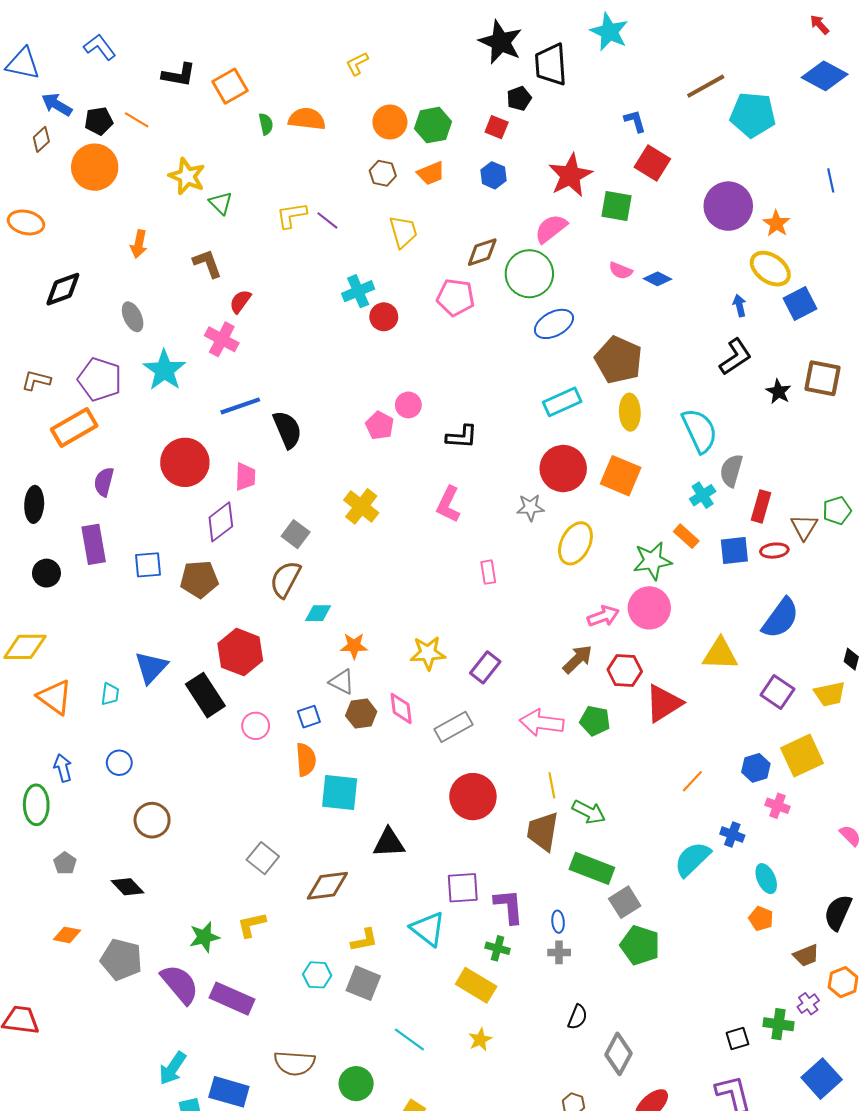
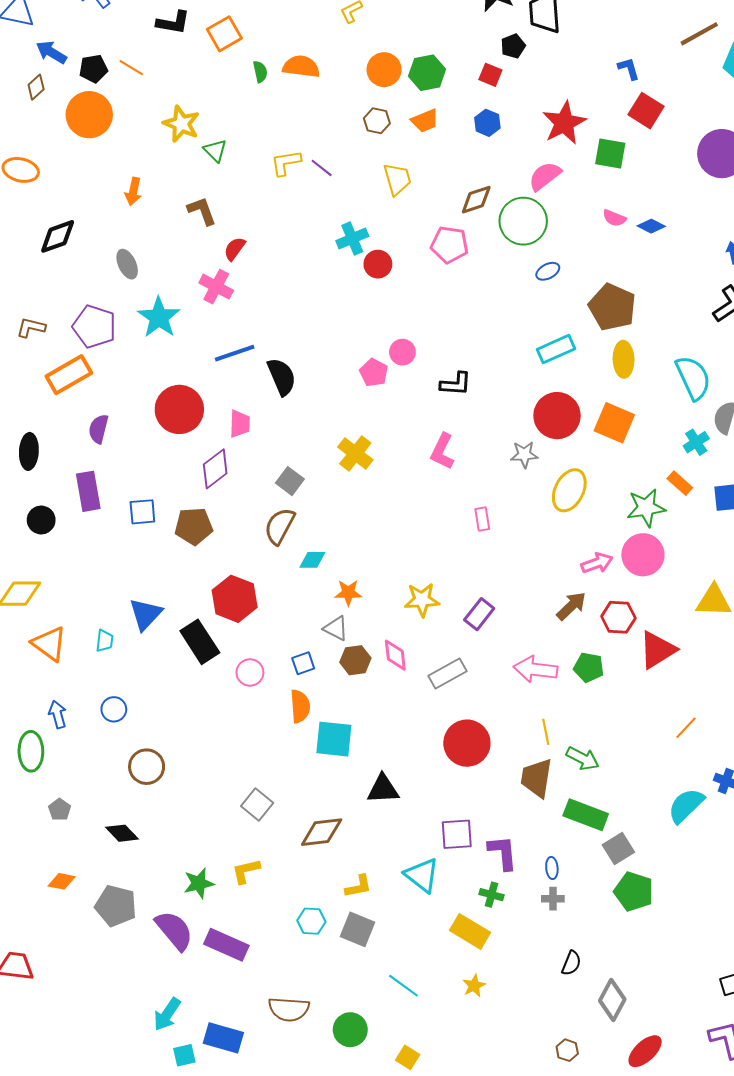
blue ellipse: (554, 324) -> (548, 271), size x0.6

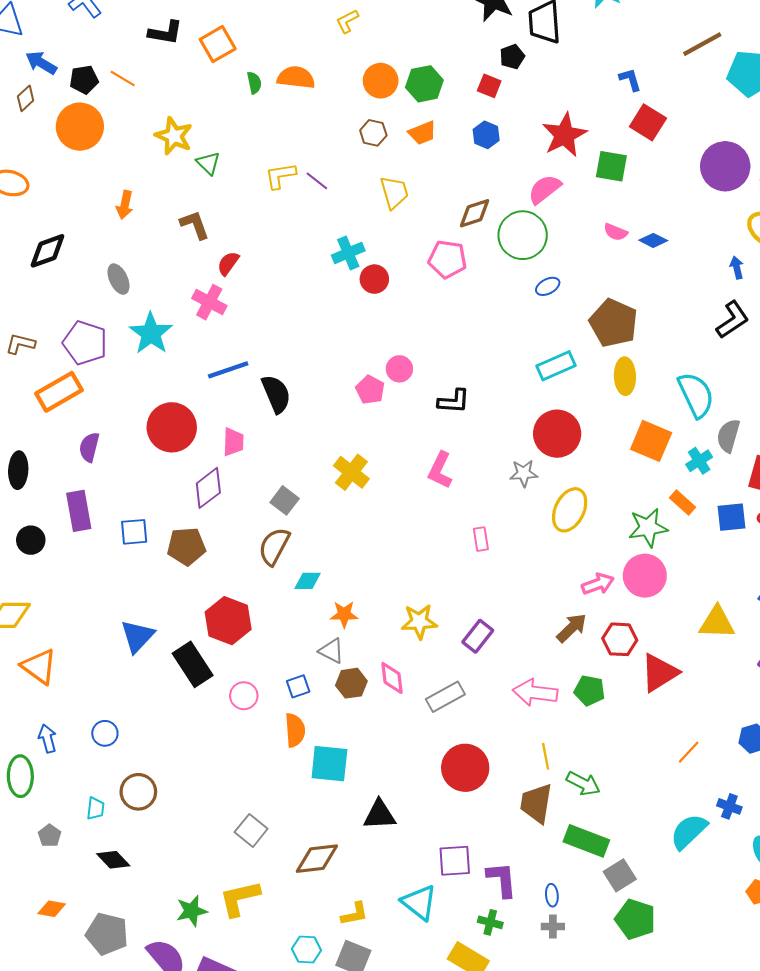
orange square: (614, 423) -> (651, 441), moved
cyan trapezoid: (105, 641) -> (96, 809), moved
yellow L-shape: (246, 871) -> (240, 898), size x1.4

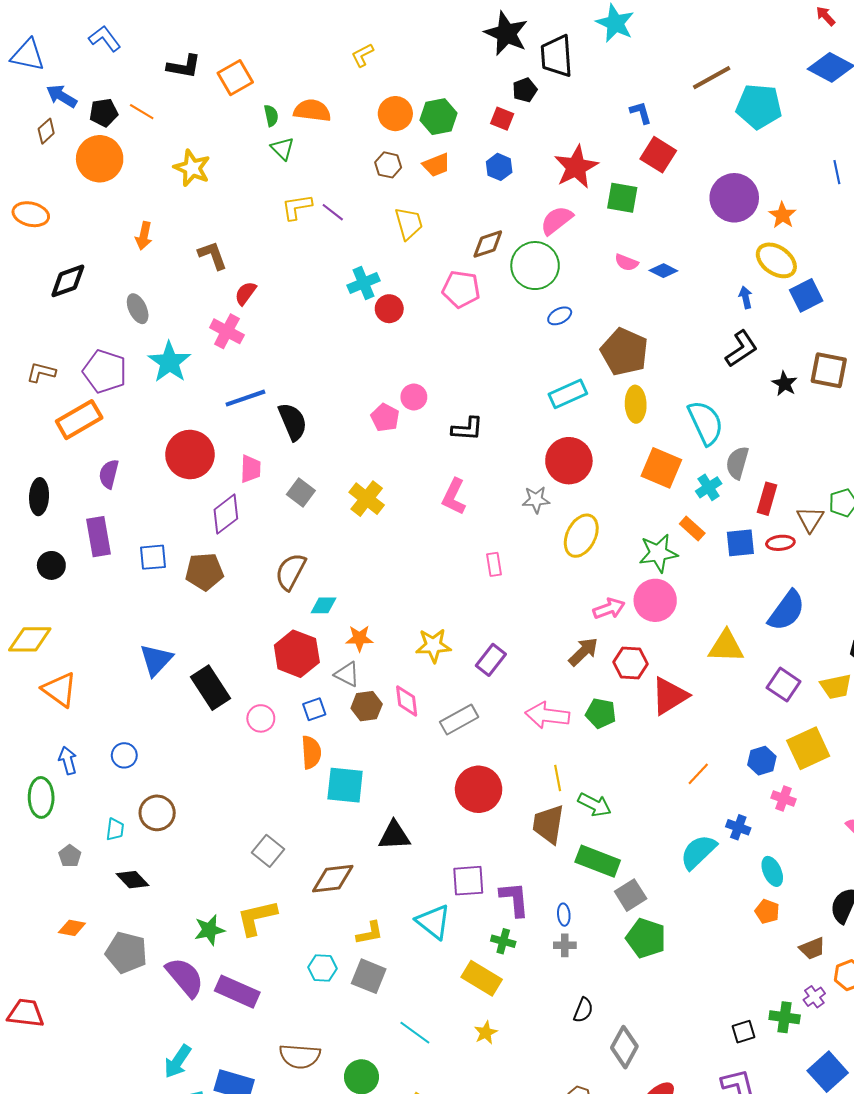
green triangle: (208, 163) -> (282, 148), moved
gray square: (285, 500) -> (301, 493), moved
red hexagon: (228, 621) -> (297, 654), moved

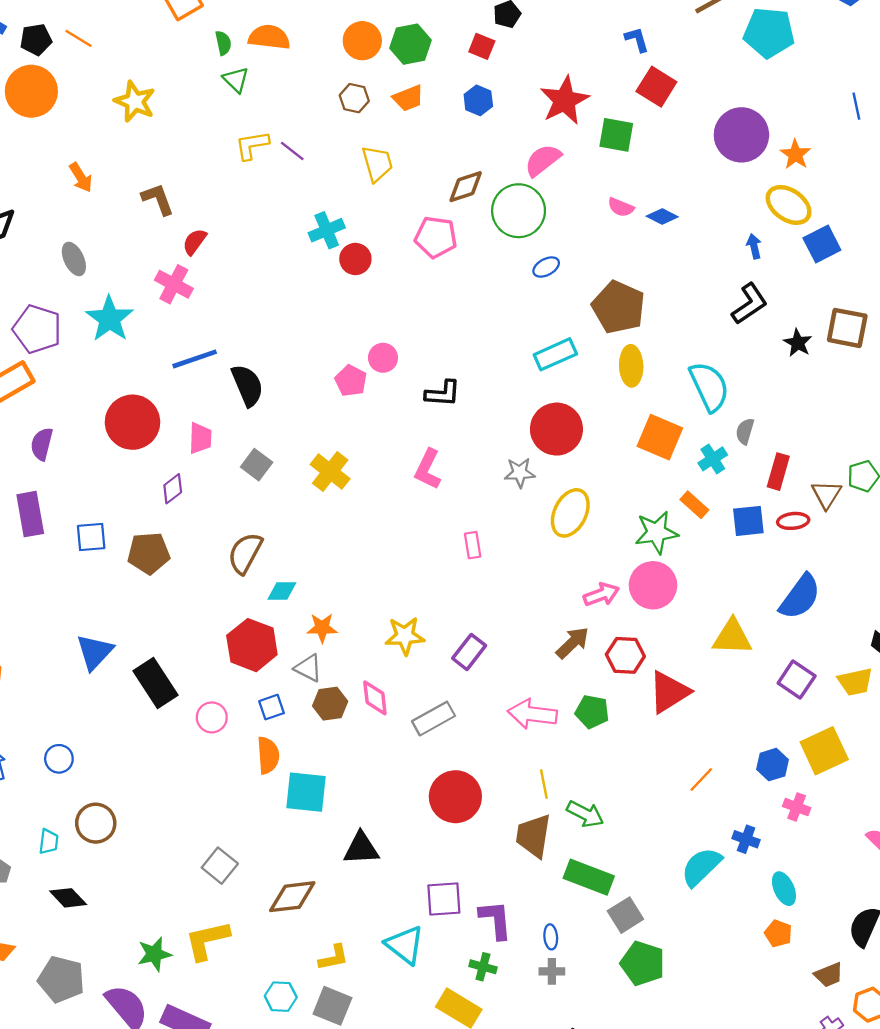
orange arrow: (144, 236) -> (81, 177), turned -44
gray semicircle: (737, 463) -> (745, 431), size x0.7
purple diamond: (226, 514) -> (173, 489), size x0.7

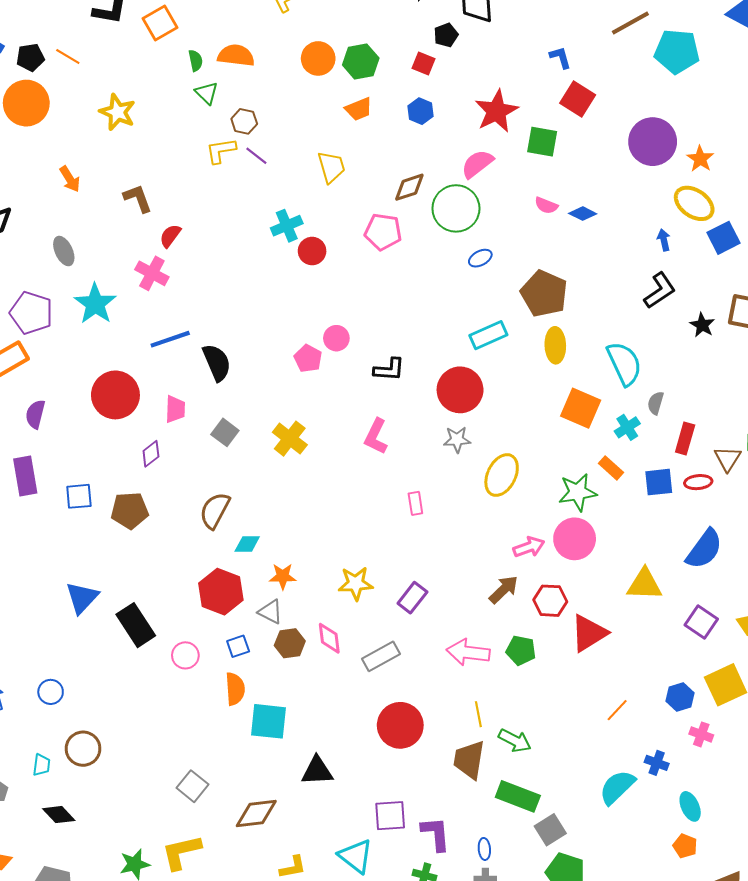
brown hexagon: (354, 98) -> (244, 121), moved
red circle: (556, 429) -> (460, 390), moved

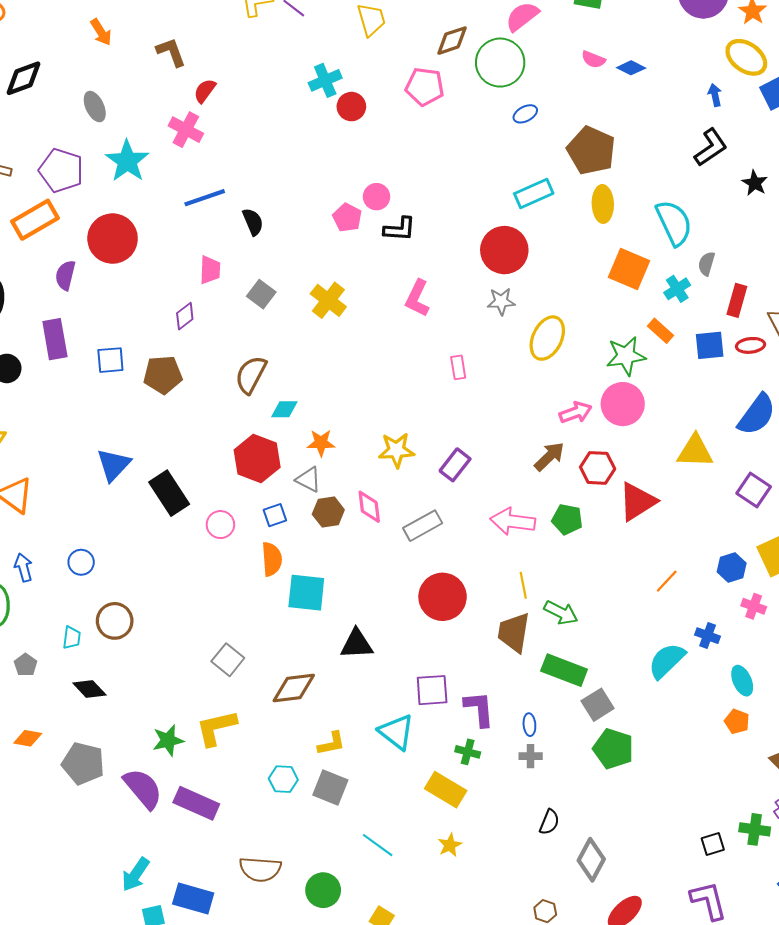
black semicircle: (217, 363) -> (253, 222), size x0.7
black L-shape: (389, 370) -> (400, 229), moved
red circle: (115, 395) -> (113, 239), moved

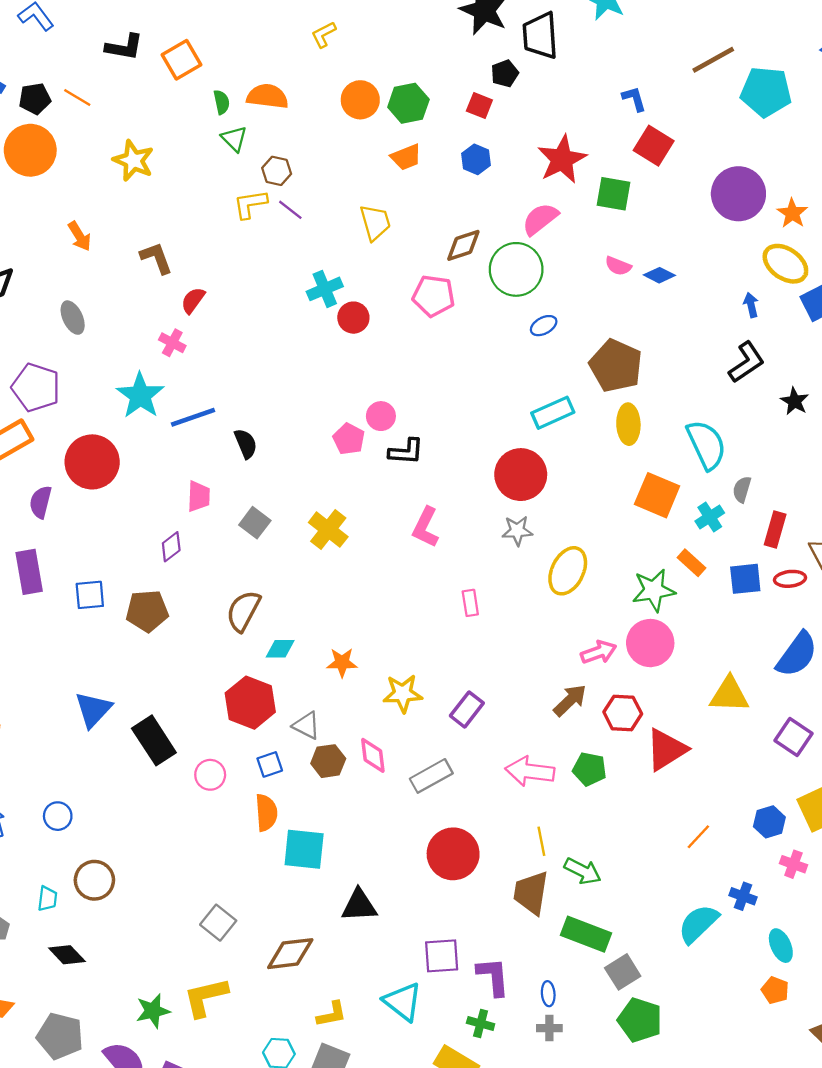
pink cross: (186, 130) -> (172, 343), size x0.7
cyan star: (127, 161) -> (140, 395), moved
orange star: (321, 443) -> (342, 662), moved

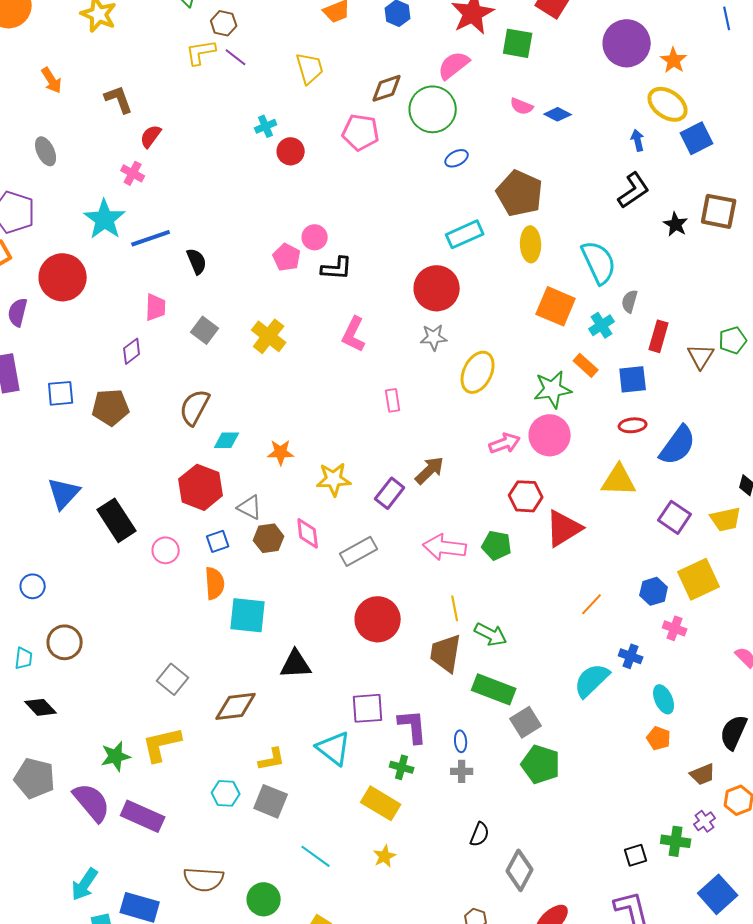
cyan cross: (325, 289) -> (266, 126), size x0.7
red ellipse: (790, 579) -> (633, 425), moved
brown arrow: (570, 700) -> (430, 470), moved

